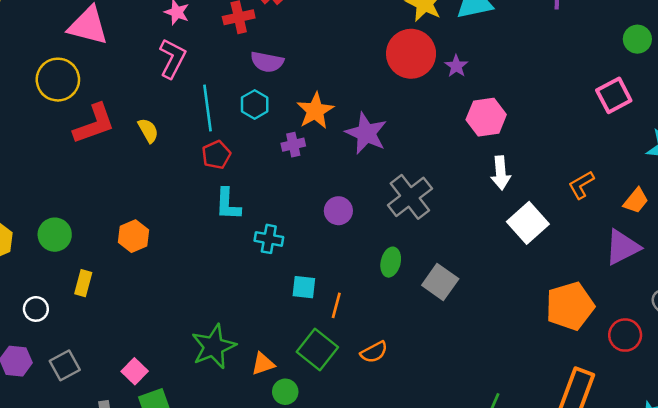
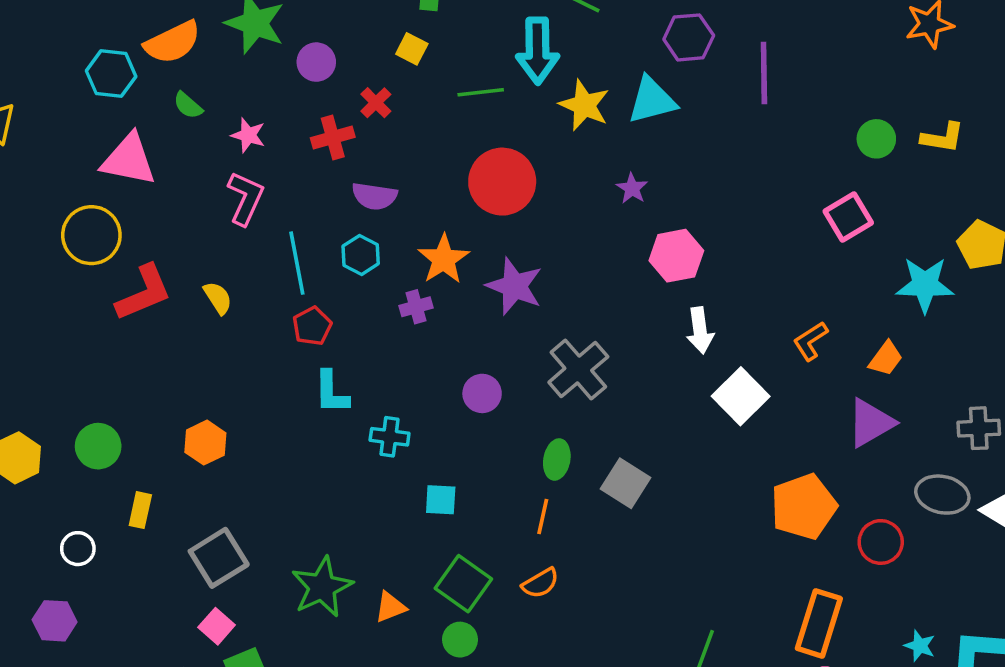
red circle: (411, 54) -> (502, 182), moved
orange line: (336, 305) -> (543, 517), moved
gray square: (65, 365) -> (219, 558), moved, size x1.4
green circle: (285, 392) -> (460, 640), moved

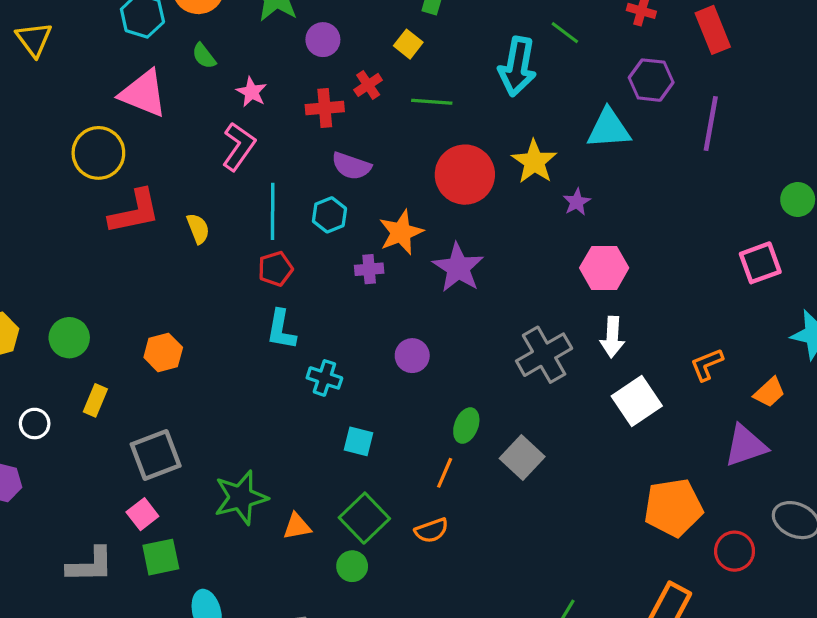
green line: (481, 92) -> (432, 102), moved
yellow star: (584, 105) -> (534, 162), moved
gray cross: (578, 369) -> (544, 355), moved

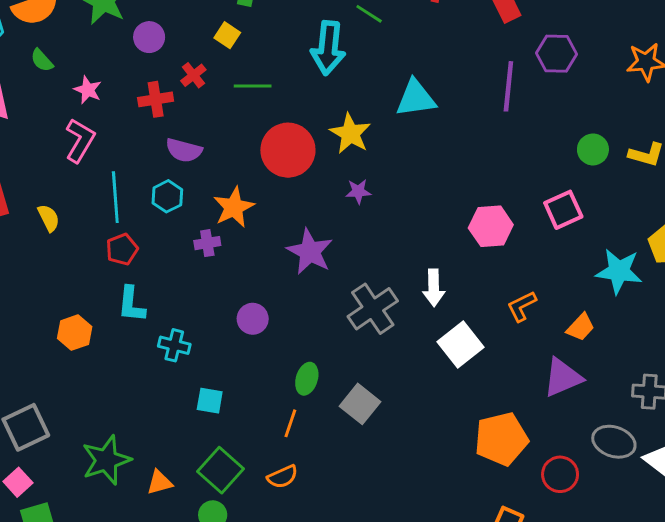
purple hexagon: (651, 80) -> (557, 54), moved
purple star: (577, 202) -> (358, 191), moved, turned 30
purple star: (458, 268) -> (310, 252), moved
pink hexagon: (604, 268) -> (491, 226), moved
orange hexagon: (163, 352) -> (75, 333), moved

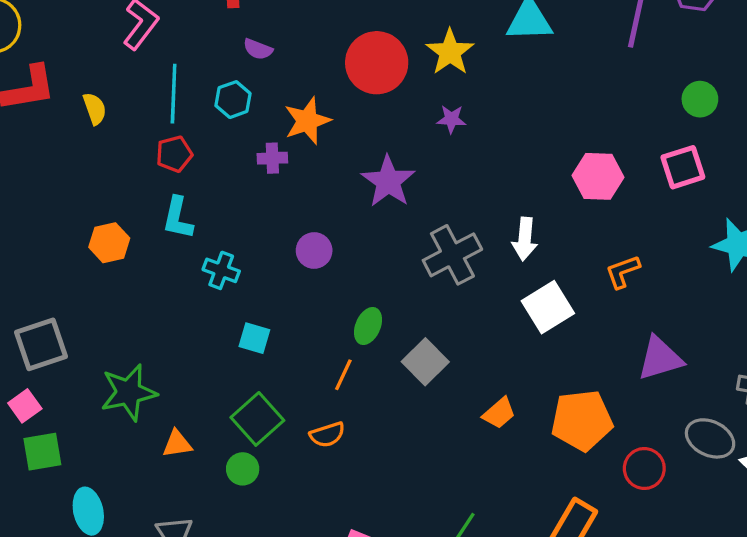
green circle: (593, 149) -> (700, 99), moved
purple semicircle: (184, 150) -> (258, 49), size x0.7
orange trapezoid: (581, 327) -> (499, 413), moved
orange triangle: (160, 482) -> (177, 444), moved

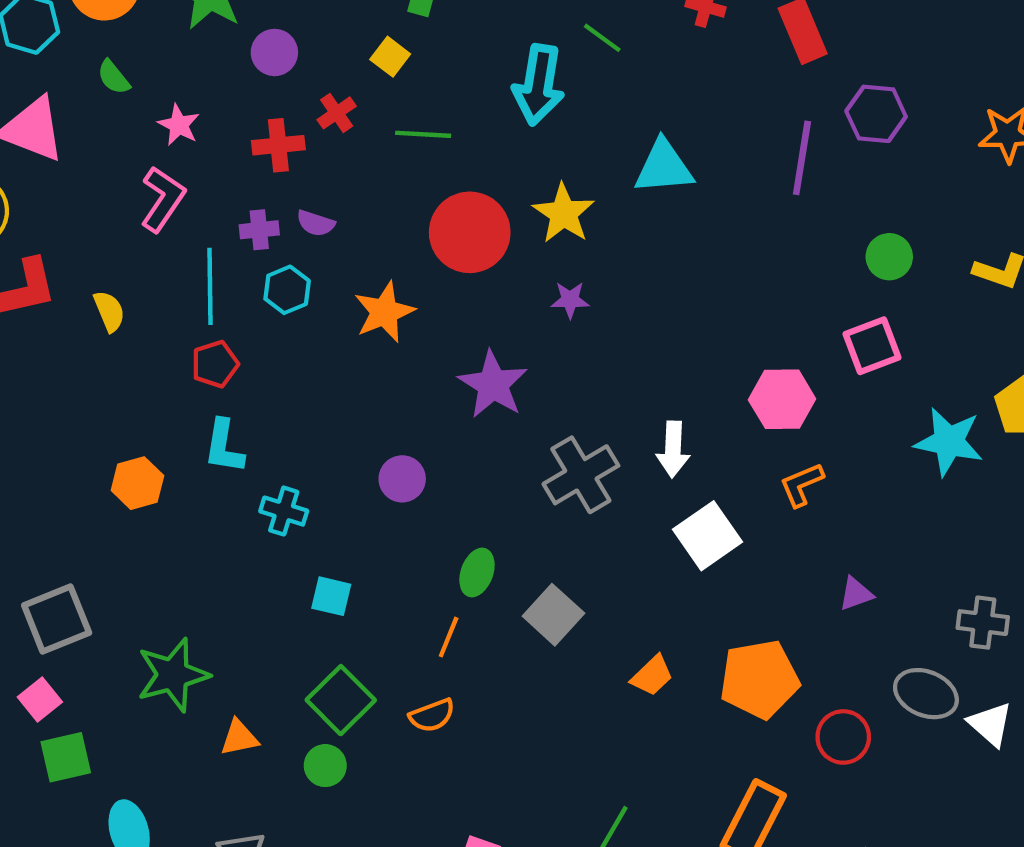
purple cross: (272, 158) -> (259, 230), moved
pink hexagon: (598, 176) -> (782, 399), moved
purple triangle: (660, 358) -> (856, 594), size x0.6

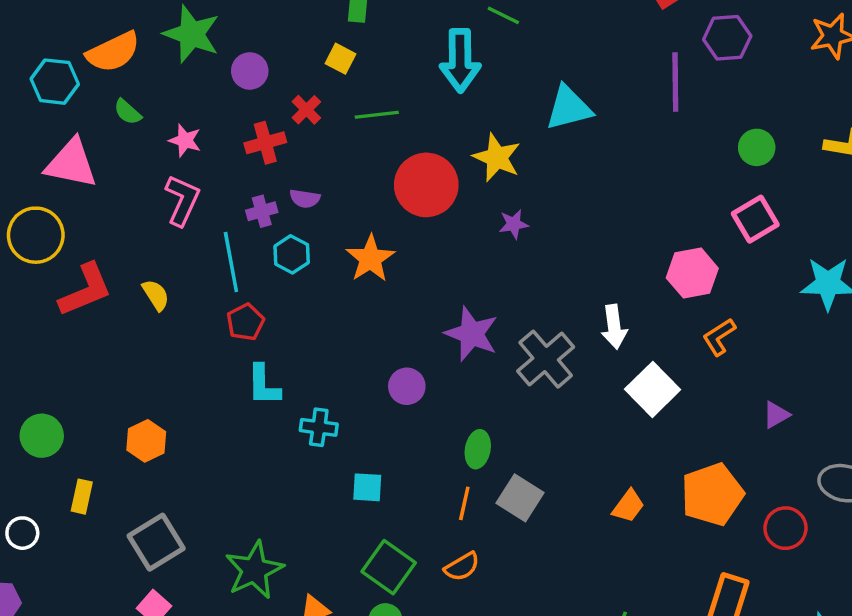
purple star: (493, 385) -> (472, 334), moved
orange hexagon: (137, 483) -> (146, 441), moved
gray square: (553, 615) -> (520, 498), moved

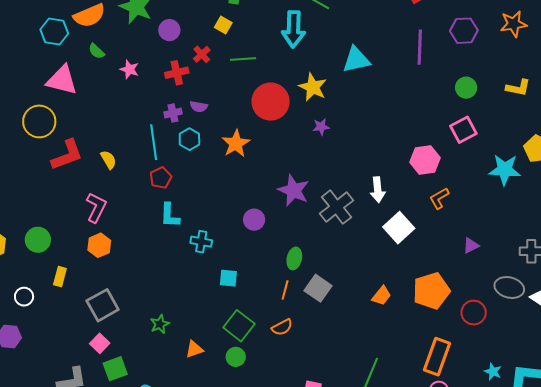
purple hexagon: (727, 38) -> (464, 31), moved
pink L-shape: (182, 200) -> (96, 207), moved
green star: (254, 570) -> (160, 324), size x0.6

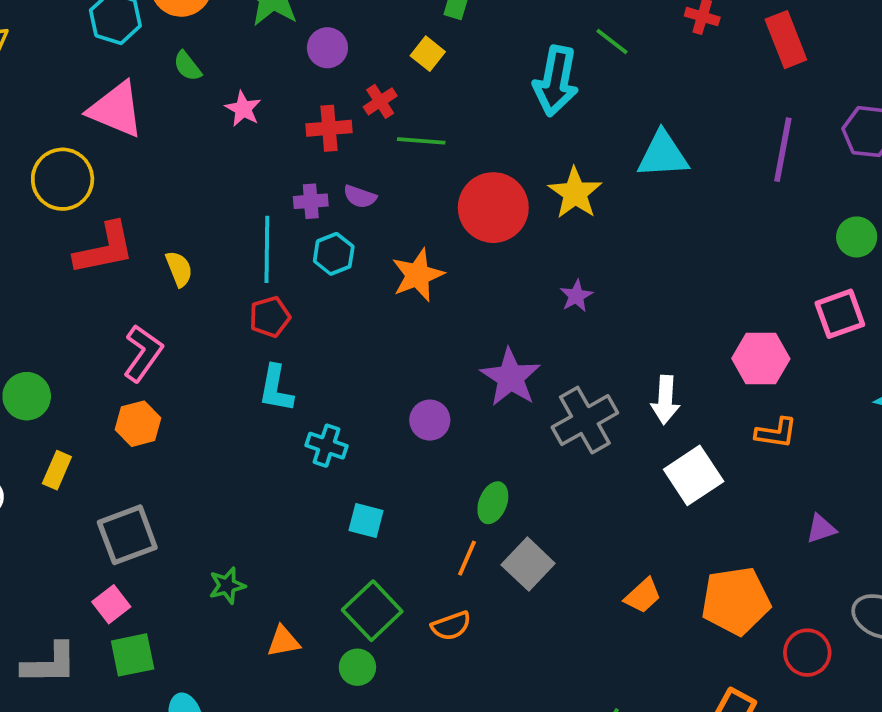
green line: (243, 59) -> (421, 141), moved
purple star: (321, 127) -> (576, 296), moved, turned -30
orange L-shape: (439, 198) -> (776, 433), turned -150

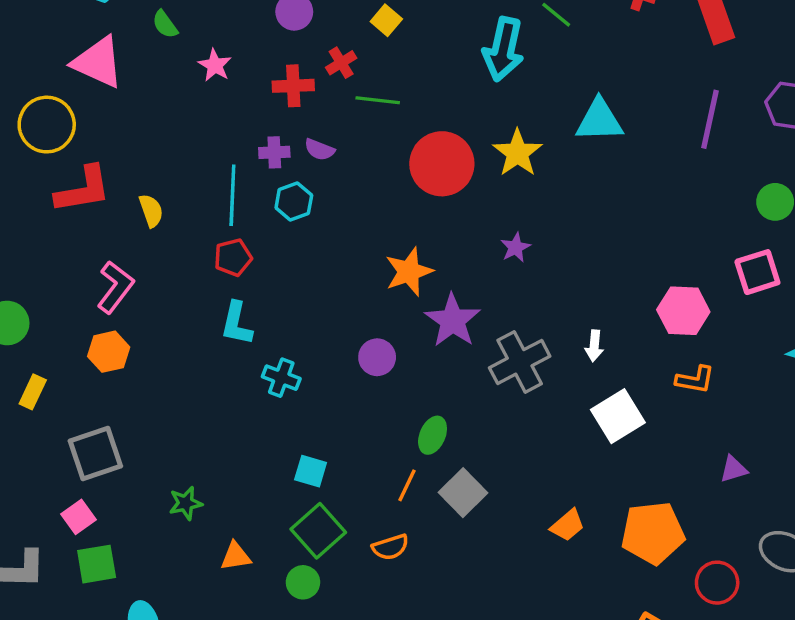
orange star: (418, 275) -> (409, 272), moved
white arrow: (665, 400) -> (594, 346), size x0.7
cyan square: (366, 520) -> (311, 471), moved

